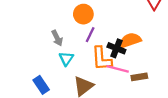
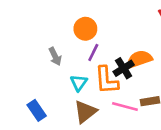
black cross: (116, 48) -> (124, 68), turned 36
cyan triangle: (66, 59) -> (79, 83), moved
pink line: (118, 69) -> (125, 106), moved

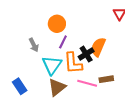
orange semicircle: (139, 59) -> (98, 47), turned -48
cyan triangle: (79, 83) -> (52, 65), size x1.5

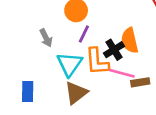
orange semicircle: (98, 47) -> (130, 40), turned -36
pink line: (87, 83) -> (122, 73), moved
blue rectangle: (20, 86) -> (28, 92), turned 35

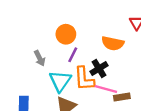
orange semicircle: (130, 40) -> (113, 43), moved, turned -65

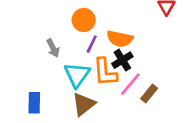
orange semicircle: (113, 43) -> (120, 39), moved
pink line: (106, 89) -> (130, 84), turned -65
brown rectangle: (122, 97) -> (149, 93), turned -42

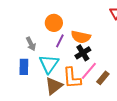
orange L-shape: (105, 72) -> (72, 78), moved
blue rectangle: (34, 103) -> (24, 67), moved

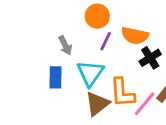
black cross: (83, 53) -> (150, 58), moved
pink line: (89, 71) -> (145, 104), moved

